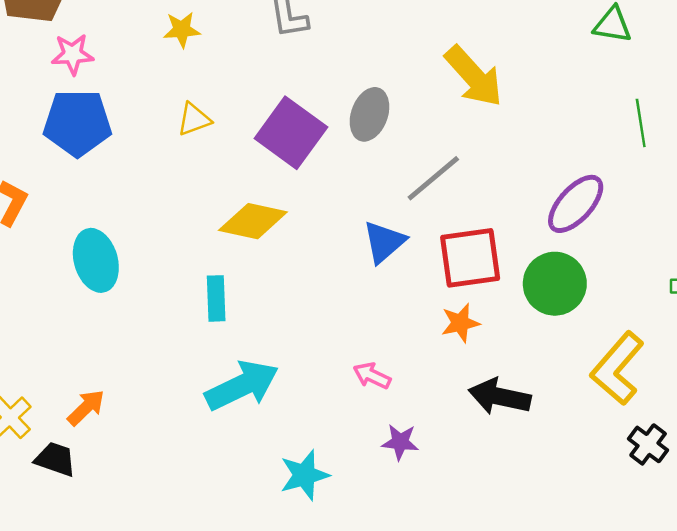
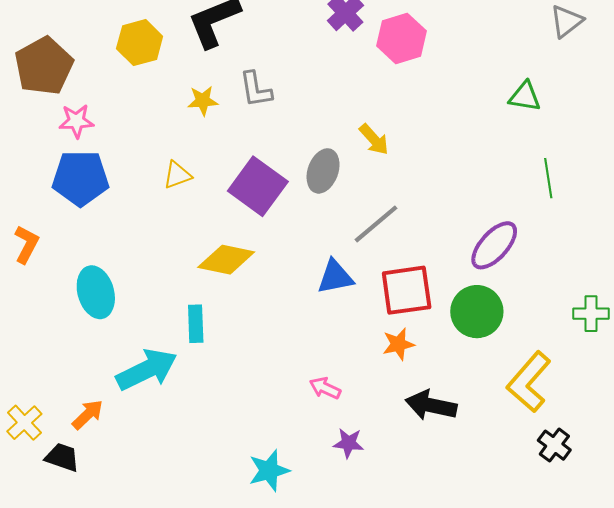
yellow star: (182, 30) -> (203, 101), moved
yellow arrow: (474, 76) -> (374, 139), moved, size x0.6
blue triangle: (384, 242) -> (335, 277), turned 30
cyan arrow: (242, 386) -> (147, 370), moved

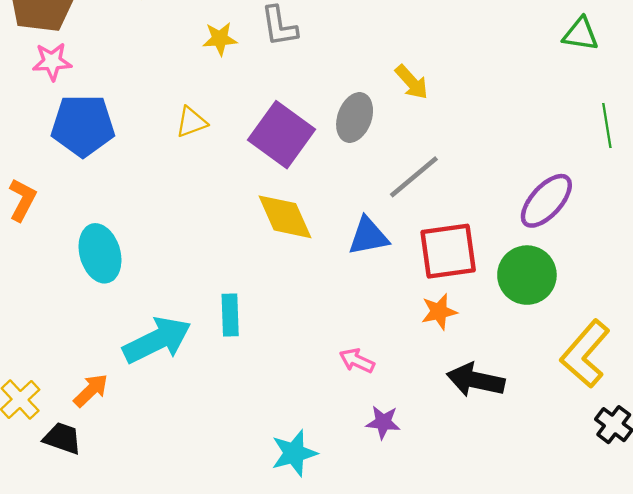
pink star: (76, 121) -> (52, 62), moved
yellow diamond: (226, 260) -> (285, 217), moved, turned 54
cyan rectangle: (196, 324) -> (230, 315), moved

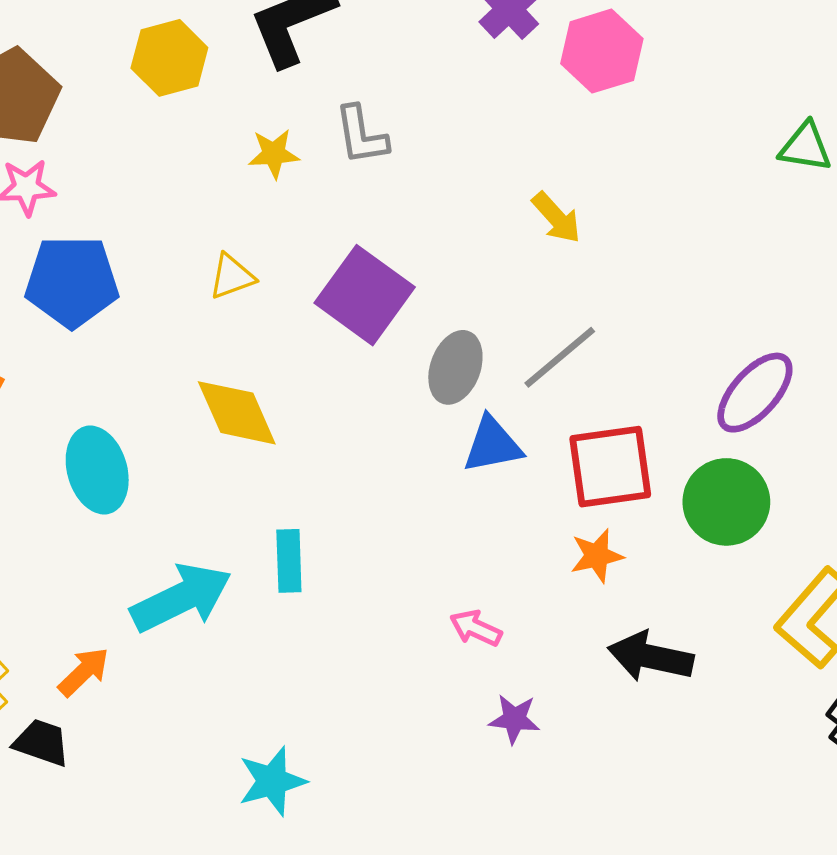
gray ellipse: (355, 118) -> (455, 367), moved
yellow diamond: (285, 217) -> (237, 413), moved
cyan star: (294, 453) -> (272, 781), moved

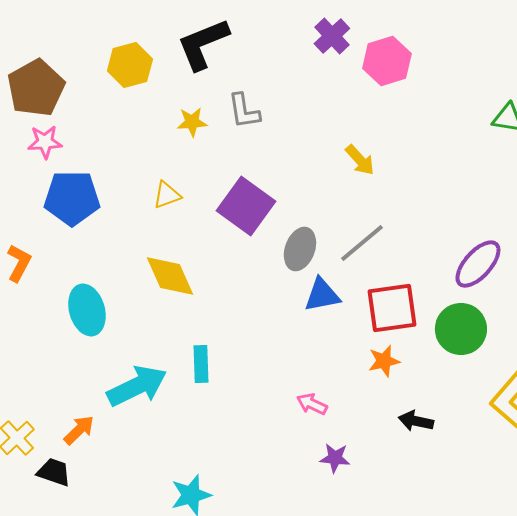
black arrow: (651, 657) -> (416, 421), size x0.7

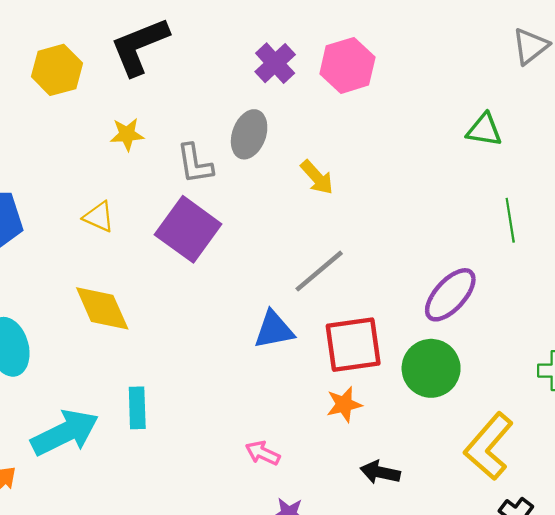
purple cross: (332, 36) -> (275, 63), moved
gray L-shape: (244, 111) -> (195, 164), moved
yellow triangle: (167, 195) -> (99, 217), turned 44
gray ellipse: (300, 249) -> (249, 134), moved

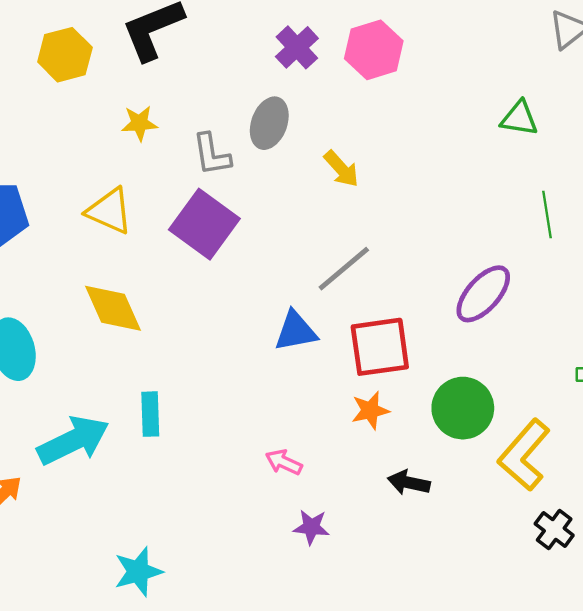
yellow triangle: (99, 217) -> (109, 211), size x1.4
green circle: (431, 368) -> (463, 408), moved

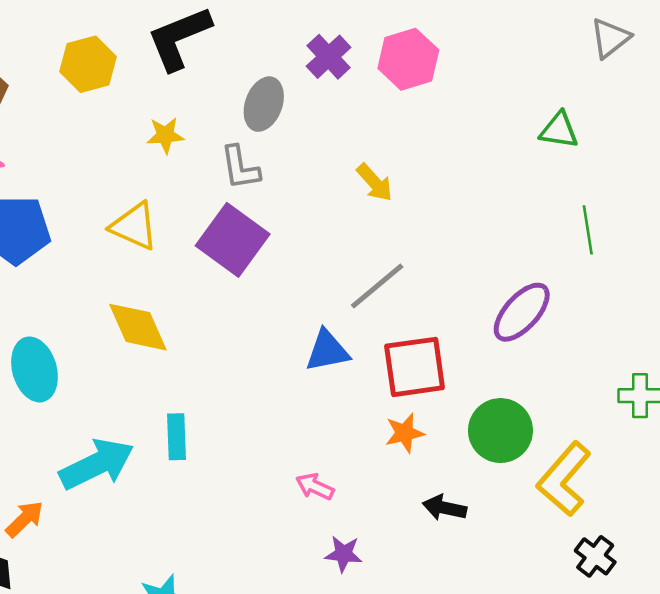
gray ellipse: (269, 123) -> (264, 104), moved

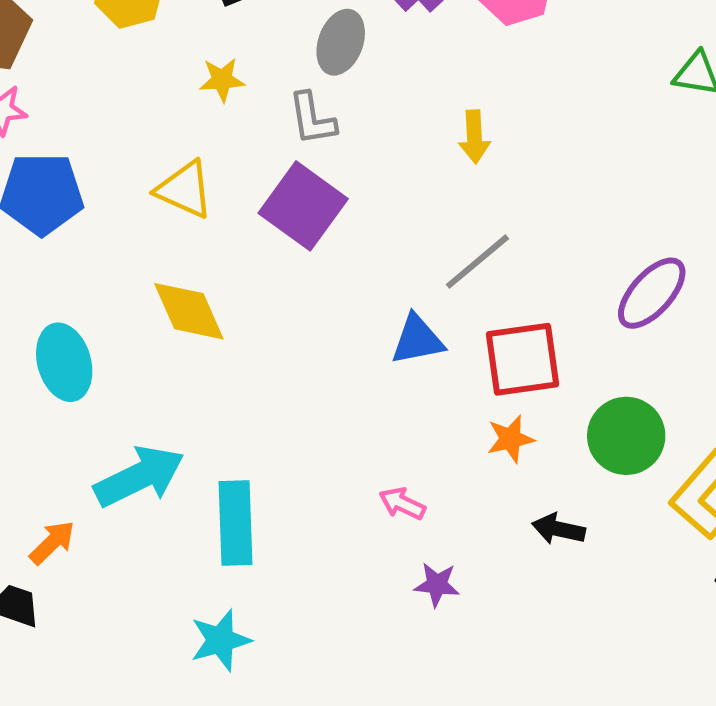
yellow arrow: (375, 183) -> (474, 137), turned 39
cyan rectangle: (177, 437) -> (235, 523), moved, size x1.5

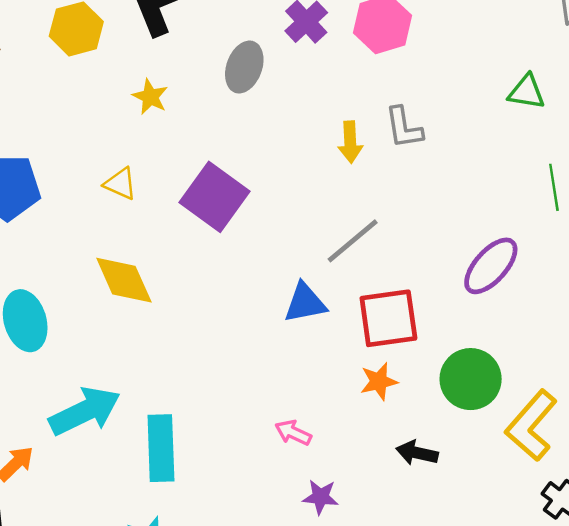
yellow star: (222, 80) -> (150, 97), turned 30
gray L-shape: (312, 119) -> (404, 128), moved
yellow triangle: (184, 189) -> (120, 184), size x0.7

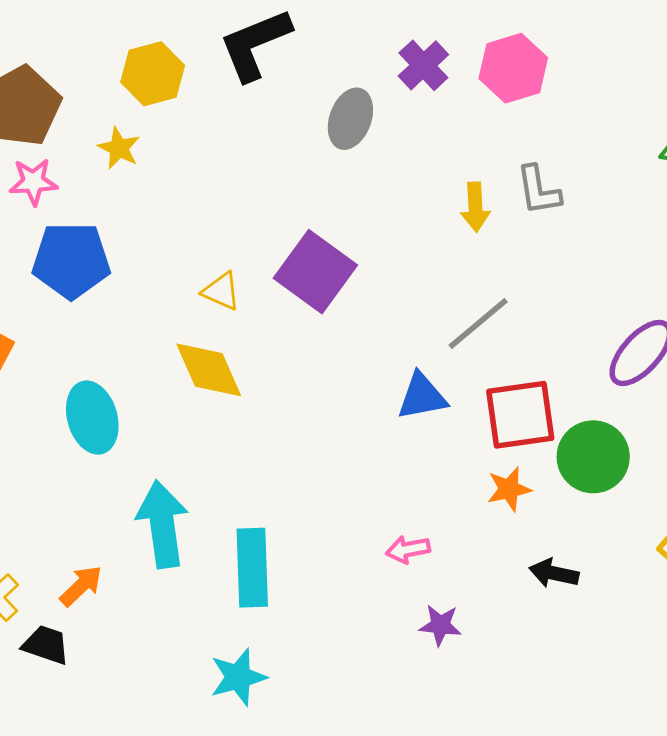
yellow star: (150, 97) -> (119, 148), moved
yellow triangle: (120, 184) -> (221, 291), moved
green circle: (471, 379) -> (593, 457), moved
cyan arrow: (85, 411) -> (162, 524), turned -72
pink arrow: (293, 433) -> (408, 549), turned -36

